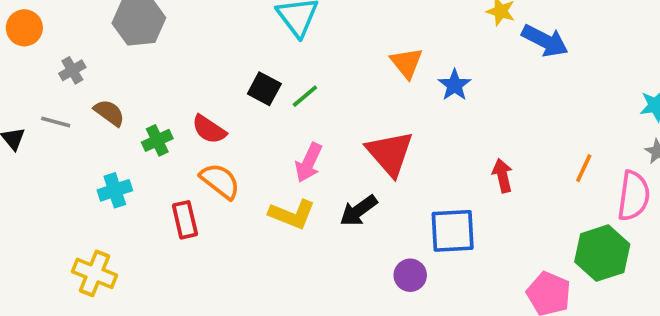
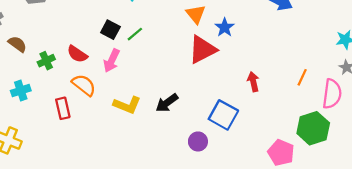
red triangle: (390, 153) -> (202, 50), moved, turned 44
pink arrow: (309, 163) -> (112, 61), moved
blue square: (453, 231) -> (223, 115), turned 32

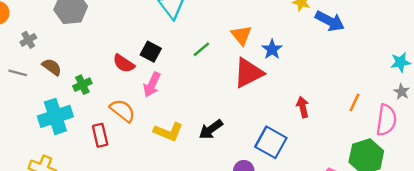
green line: (135, 34) -> (201, 49), moved
red semicircle: (77, 54) -> (124, 63), moved
cyan cross: (21, 91) -> (55, 116), size x1.6

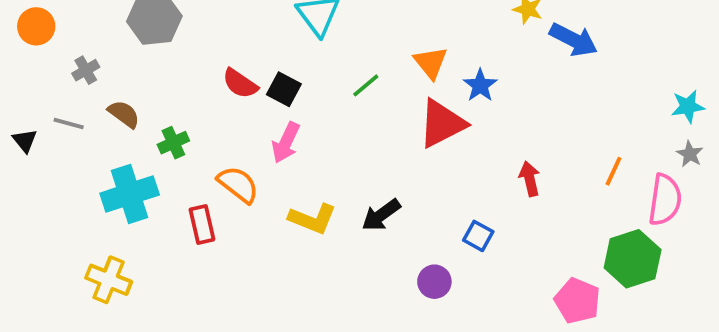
red semicircle: (124, 63) -> (240, 84), moved
blue square: (271, 142) -> (478, 236), size x0.6

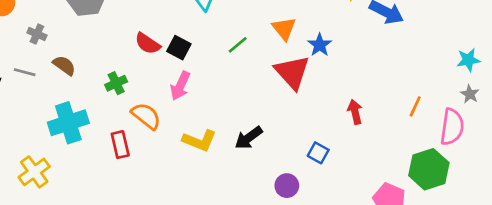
gray cross: (86, 70) -> (37, 34), turned -36
red triangle: (442, 124) -> (292, 72), turned -45
green cross: (173, 143) -> (116, 83), moved
yellow cross: (109, 280) -> (34, 172), moved, turned 32

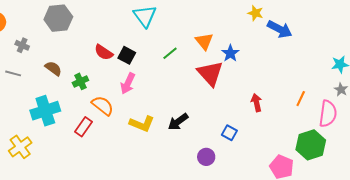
brown semicircle: (64, 65) -> (53, 68), moved
red rectangle: (120, 145) -> (84, 127), turned 48

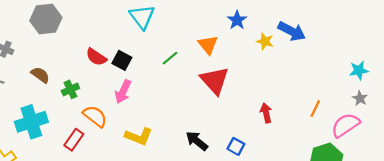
yellow star: (255, 13) -> (265, 41), moved
blue star: (230, 53) -> (237, 20), moved
pink semicircle: (328, 114) -> (345, 125), turned -132
black arrow: (178, 122) -> (197, 141), moved, turned 75

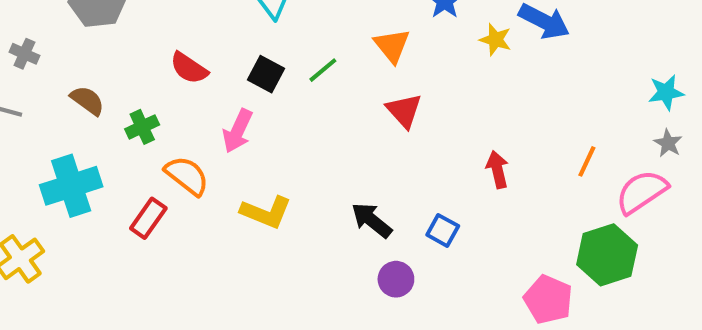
black square: (122, 60) -> (266, 74), moved
red triangle: (215, 80) -> (404, 111), size x0.7

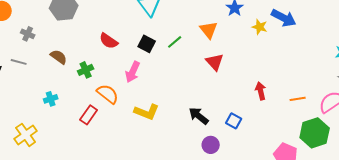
orange line: (587, 161) -> (298, 99), moved, turned 56
cyan cross: (71, 186) -> (51, 99), size x0.5

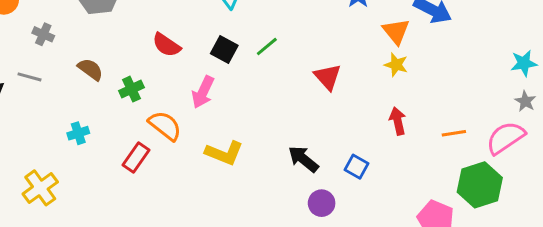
yellow star: (260, 27) -> (396, 65), moved
orange triangle: (209, 30) -> (396, 31), moved

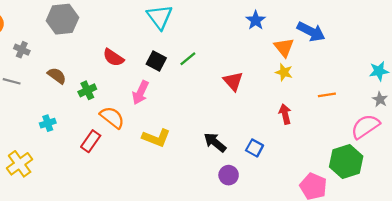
orange line: (454, 133) -> (327, 95), moved

